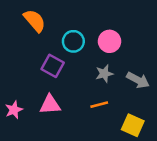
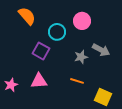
pink circle: (110, 41) -> (82, 21), moved
gray arrow: (138, 80) -> (101, 50), moved
orange line: (99, 105) -> (77, 81), turned 32

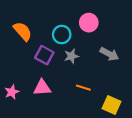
orange semicircle: (27, 16) -> (23, 31), moved
gray star: (81, 57) -> (71, 56), moved

